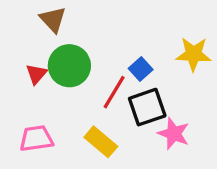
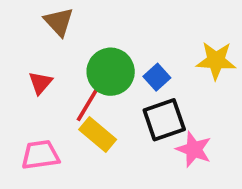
green circle: (69, 66) -> (111, 72), moved
red line: (114, 92) -> (88, 103), moved
yellow rectangle: (101, 142) -> (98, 135), moved

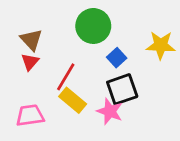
brown triangle: (59, 22) -> (31, 40), moved
green circle: (111, 72) -> (93, 26), moved
pink star: (194, 149) -> (110, 111), moved

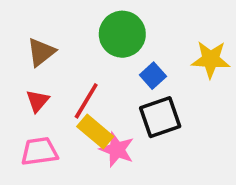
brown triangle: (31, 40) -> (41, 52), turned 35
red triangle: (30, 62) -> (38, 101), moved
pink star: (110, 111) -> (117, 150), moved

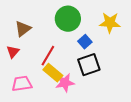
yellow star: (211, 59) -> (110, 23), moved
red triangle: (38, 101) -> (13, 52), moved
pink star: (117, 150) -> (65, 83), turned -30

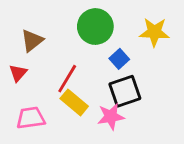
pink star: (65, 83) -> (111, 117), moved

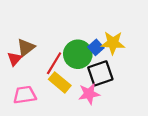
green circle: (95, 27) -> (78, 54), moved
yellow star: (154, 32) -> (113, 43), moved
brown triangle: (32, 41) -> (26, 47), moved

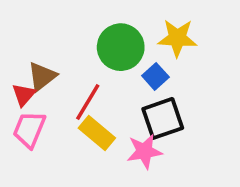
yellow star: (113, 43) -> (177, 38), moved
green circle: (78, 54) -> (121, 47), moved
pink trapezoid: (25, 95) -> (29, 129), moved, turned -60

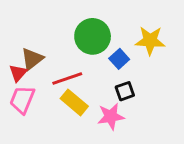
yellow star: (177, 38) -> (150, 41), moved
red line: (88, 102) -> (67, 79), turned 40
black square: (163, 118) -> (125, 91), size x0.6

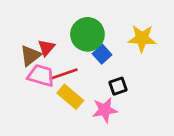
blue square: (119, 59) -> (102, 54), moved
red triangle: (18, 73) -> (46, 48), moved
pink trapezoid: (22, 100) -> (41, 75), moved, turned 84

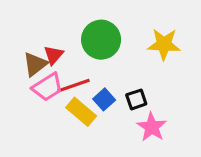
blue square: (102, 54) -> (104, 99), moved
pink trapezoid: (41, 75) -> (47, 87), turned 132
pink star: (105, 110) -> (152, 127), moved, turned -30

